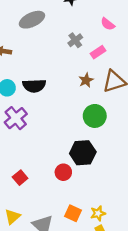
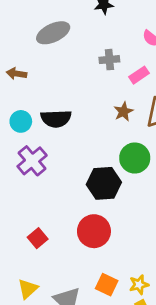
gray cross: (75, 40) -> (109, 60), turned 32
black hexagon: (83, 153) -> (104, 183), moved
red circle: (63, 172) -> (94, 231), size x1.5

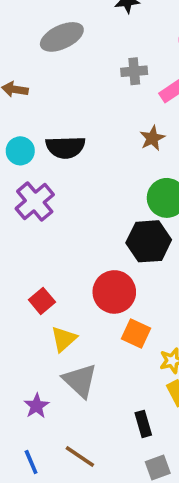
black hexagon: (104, 183) -> (149, 241), moved
orange square: (107, 285) -> (136, 334), moved
yellow triangle: (28, 289) -> (64, 339), moved

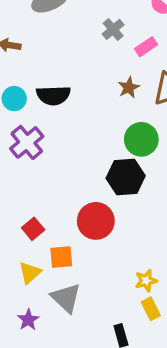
gray cross: (134, 71) -> (113, 29), turned -35
orange square: (136, 334) -> (61, 257), moved, turned -30
yellow triangle: (64, 339) -> (30, 273), moved

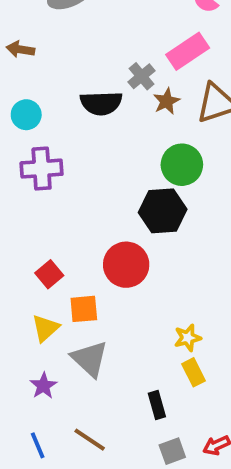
gray cross: (113, 29) -> (142, 76), moved
pink rectangle: (146, 47) -> (188, 51), size x1.5
black semicircle: (53, 95) -> (101, 103), moved
purple cross: (27, 142) -> (42, 169), turned 36

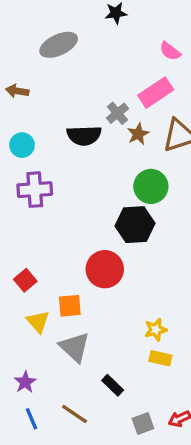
red square: (49, 274) -> (25, 280), moved
yellow triangle: (45, 328) -> (38, 322), turned -30
yellow rectangle: (193, 372) -> (160, 358), turned -50
purple star: (43, 386) -> (25, 382), moved
black rectangle: (157, 405) -> (113, 385), moved, turned -30

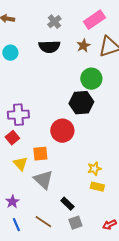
gray cross: (117, 113) -> (54, 22), moved
purple cross: (35, 190) -> (18, 115), moved
gray square: (143, 423) -> (75, 223), moved

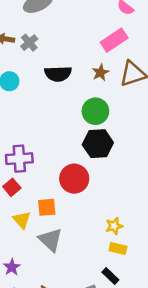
gray cross: (54, 22) -> (29, 43), moved
green circle: (91, 79) -> (95, 111), moved
black rectangle: (67, 204) -> (110, 276), moved

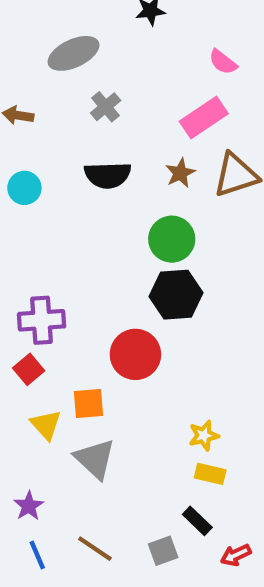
gray cross: (29, 43) -> (106, 107), moved

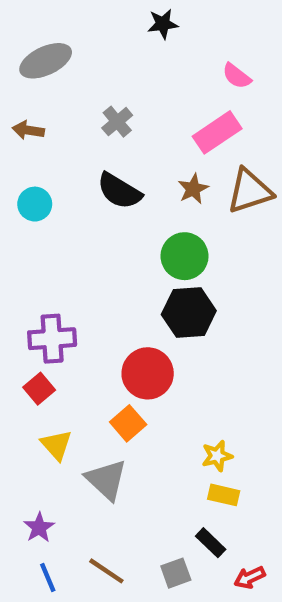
gray ellipse: (74, 53) -> (46, 61), moved
black semicircle: (108, 175) -> (119, 191), turned 33
orange square: (88, 403) -> (128, 423), moved, turned -36

